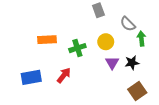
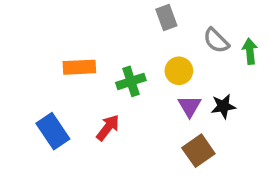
green arrow: (141, 39) -> (250, 51), moved
blue rectangle: (31, 77) -> (53, 131), turned 66
brown square: (137, 91) -> (198, 151), moved

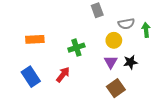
gray semicircle: (216, 41) -> (126, 24), turned -56
orange rectangle: (79, 67) -> (35, 39), moved
yellow circle: (179, 71) -> (114, 40), moved

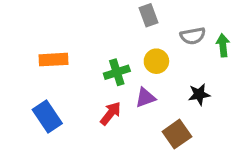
yellow circle: (114, 40) -> (156, 61), moved
purple triangle: (111, 62) -> (145, 98), moved, turned 40
red arrow: (63, 75) -> (111, 113), moved

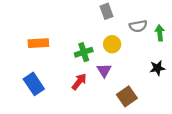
black star: (199, 94) -> (157, 68), moved
purple triangle: (145, 98) -> (104, 70), turned -42

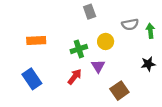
gray rectangle: (106, 11) -> (90, 12), moved

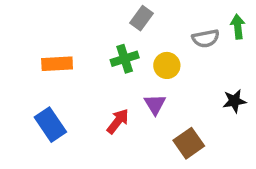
gray rectangle: (90, 12) -> (142, 18), turned 56
green arrow: (150, 31) -> (238, 27), moved
green cross: (79, 49) -> (125, 59), moved

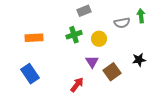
gray rectangle: (142, 18) -> (84, 11), turned 32
red arrow: (118, 121) -> (77, 85), moved
brown square: (189, 143) -> (112, 72), moved

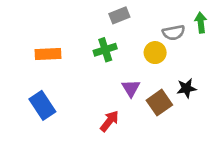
yellow circle: (99, 39) -> (155, 53), moved
black star: (139, 60) -> (186, 88), moved

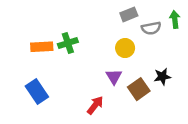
gray rectangle: (119, 15) -> (129, 14), moved
green cross: (105, 50) -> (68, 43), moved
yellow circle: (155, 53) -> (125, 48), moved

